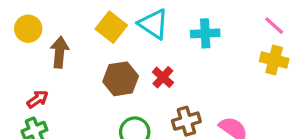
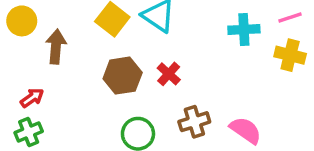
pink line: (274, 26) -> (290, 18), turned -60
cyan cross: (205, 33) -> (244, 29), moved

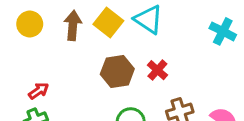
cyan cross: (244, 29) -> (223, 31), turned 30
brown arrow: (56, 47) -> (73, 25), moved

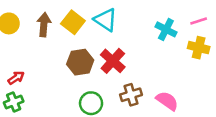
red cross: (157, 70) -> (113, 61), size x1.5

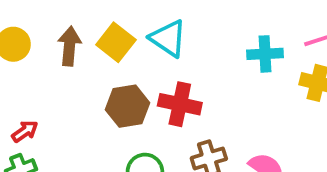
cyan cross: (166, 29) -> (265, 54), turned -30
red cross: (113, 61) -> (180, 104), turned -30

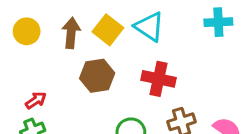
cyan cross: (265, 54) -> (218, 22), moved
brown hexagon: (128, 106) -> (97, 76), moved

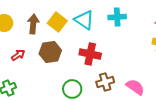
cyan cross: (218, 22) -> (117, 17), moved
red arrow: (36, 100) -> (18, 55), moved

